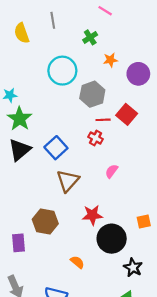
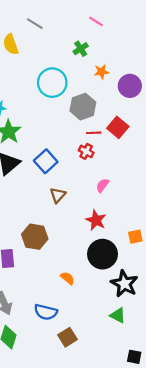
gray line: (53, 20) -> (35, 24), moved, turned -49
brown triangle: (68, 181) -> (58, 195), size x0.7
red star: (92, 215) -> (96, 220), moved, turned 30
black star: (133, 267) -> (124, 284), size x1.4

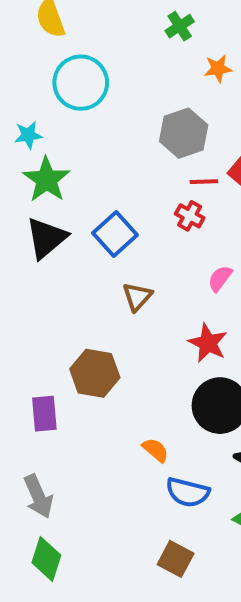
cyan circle: (52, 83) -> (81, 83), moved
blue semicircle: (46, 312) -> (188, 492), moved
brown square: (68, 337) -> (176, 559), moved, turned -30

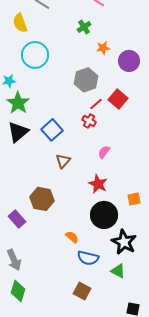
red line: (204, 182) -> (96, 104), turned -40
purple rectangle: (44, 414) -> (17, 219), turned -36

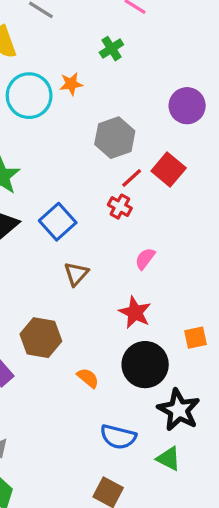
orange star: (103, 48) -> (71, 84), moved
orange semicircle: (72, 237) -> (88, 378), moved

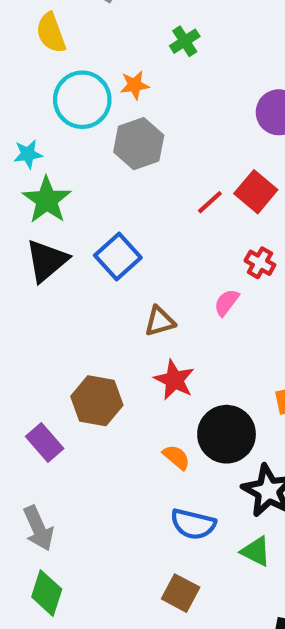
gray hexagon: (115, 138) -> (139, 144), moved
red cross: (120, 207) -> (260, 263), moved
brown triangle: (76, 274) -> (160, 321), moved, turned 32
red star: (135, 312) -> (174, 380), moved
orange semicircle: (88, 378) -> (176, 457), moved

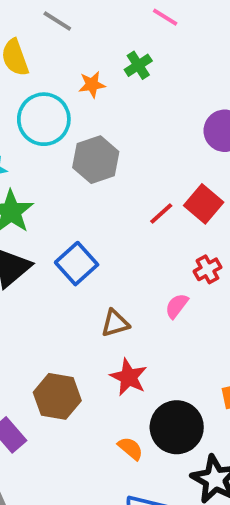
orange star: (135, 85) -> (92, 85), moved
red cross: (260, 263) -> (207, 269), turned 32

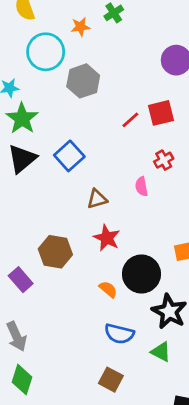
red square: (204, 204) -> (161, 113), turned 36
pink semicircle: (177, 306) -> (141, 187), turned -48

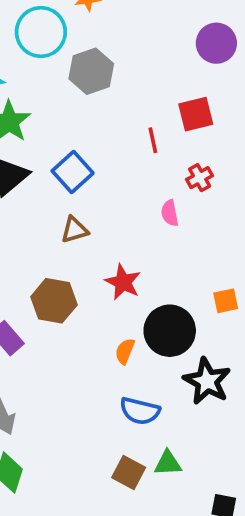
red line: (130, 120) -> (153, 140), moved, turned -60
brown triangle: (97, 199) -> (74, 230), moved
orange semicircle: (108, 289) -> (125, 351), turned -108
green triangle: (161, 352) -> (168, 463), moved, turned -30

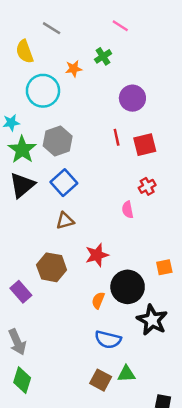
purple circle: (216, 43) -> (132, 98), moved
gray hexagon: (91, 71) -> (58, 141), moved
red line: (153, 140) -> (117, 137), moved
red star: (123, 282) -> (97, 255), turned 30

